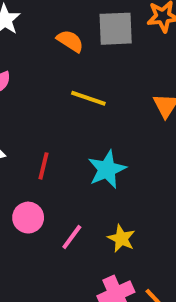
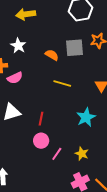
cyan star: (107, 169) -> (86, 117), moved
pink circle: (28, 218) -> (41, 141), moved

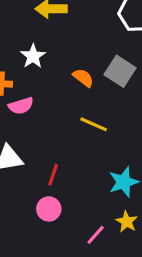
gray square: (74, 48) -> (120, 71), turned 30
pink line: (57, 154) -> (96, 235), moved
yellow star: (82, 154) -> (127, 222), moved

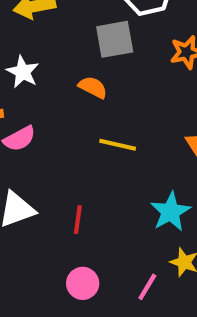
gray square: (120, 71) -> (115, 39), moved, turned -32
pink circle: (49, 209) -> (83, 283), moved

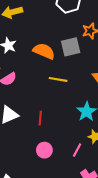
gray square: (115, 39) -> (71, 47), moved
orange semicircle: (93, 87) -> (44, 51), size x1.5

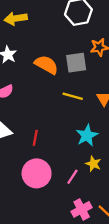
yellow line: (58, 79) -> (73, 96), moved
pink circle: (44, 150) -> (37, 173), size x1.6

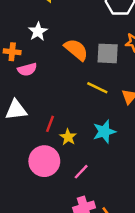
yellow star: (93, 164) -> (68, 137), moved

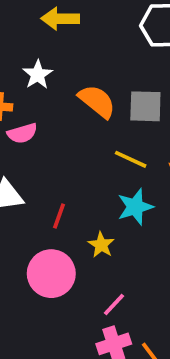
cyan star: (104, 132) -> (135, 207), moved
yellow star: (68, 137) -> (101, 245), moved
pink line: (81, 172) -> (114, 304), moved

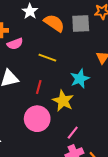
white star: (38, 75) -> (30, 11), moved
yellow line: (131, 159) -> (47, 58), moved
yellow star: (101, 245) -> (63, 101), size x1.5

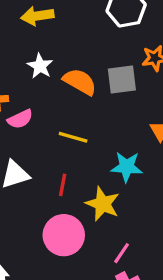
cyan star: (80, 79) -> (127, 167), turned 30

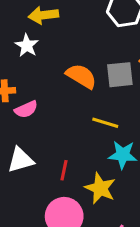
white star: (40, 66) -> (27, 45), moved
yellow line: (73, 137) -> (105, 123), moved

